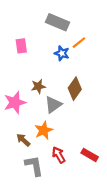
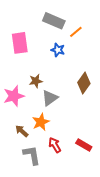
orange line: (79, 43) -> (76, 32), moved
pink rectangle: (21, 46) -> (20, 43), size x1.5
brown diamond: (75, 89) -> (84, 83), moved

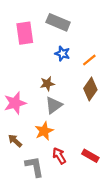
orange line: (76, 32) -> (89, 60), moved
pink rectangle: (20, 43) -> (25, 33), moved
brown star: (36, 81) -> (47, 84), moved
brown arrow: (22, 131) -> (15, 141), moved

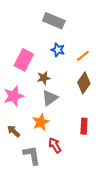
pink rectangle: (25, 33) -> (24, 60), moved, turned 35
red rectangle: (90, 156) -> (84, 126), moved, turned 63

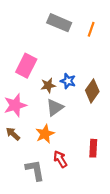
blue star: (58, 50) -> (68, 81), moved
orange line: (83, 56) -> (91, 29), moved, turned -32
red rectangle: (84, 126) -> (93, 148), moved
brown arrow: (14, 131) -> (13, 134), moved

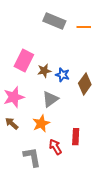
orange line: (91, 29) -> (84, 27), turned 72
brown star: (48, 85) -> (44, 71), moved
red rectangle: (93, 148) -> (76, 137), moved

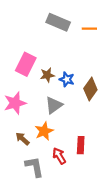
brown arrow: (12, 123) -> (23, 139), moved

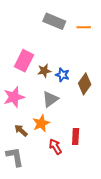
gray L-shape: (34, 167) -> (15, 157), moved

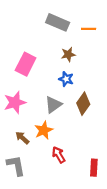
brown star: (44, 71) -> (68, 54), moved
brown diamond: (85, 84) -> (83, 104), moved
red rectangle: (76, 136) -> (94, 168), moved

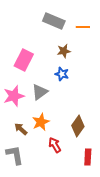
brown diamond: (83, 104) -> (78, 126), moved
gray triangle: (53, 105) -> (40, 92), moved

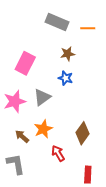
red rectangle: (88, 157) -> (88, 175), moved

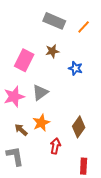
orange line: (88, 28) -> (84, 27), turned -48
brown star: (68, 54) -> (52, 51), moved
blue star: (66, 78) -> (76, 68), moved
red arrow: (58, 153) -> (55, 146), turned 42

